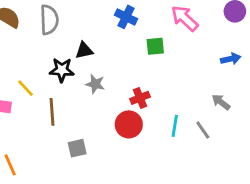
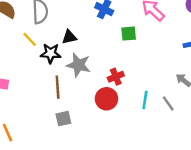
gray star: (95, 84) -> (79, 65), size x1.5
yellow line: (25, 88) -> (30, 39), moved
brown line: (52, 112) -> (58, 87), moved

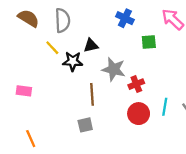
gray star: (79, 65) -> (114, 69), moved
brown line: (58, 87) -> (92, 94), moved
red circle: (106, 99) -> (139, 114), moved

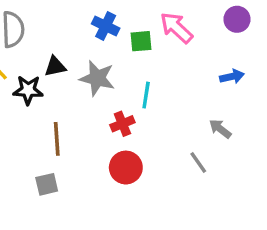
green square: (149, 42) -> (141, 41), moved
gray star: (114, 69) -> (97, 78), moved
cyan line: (165, 107) -> (146, 95), moved

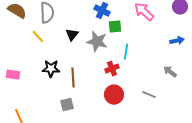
green square: (141, 41) -> (115, 27), moved
black triangle: (55, 66) -> (72, 35), turned -40
black star: (28, 90) -> (51, 69), moved
gray line: (198, 162) -> (149, 95), moved, turned -32

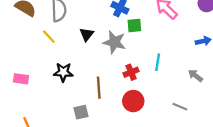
cyan line: (126, 52) -> (158, 62), moved
brown line: (73, 78) -> (99, 88), moved
gray line: (149, 95) -> (180, 107), moved

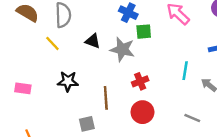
black triangle: (87, 34) -> (93, 41), turned -48
cyan line: (158, 62) -> (185, 71), moved

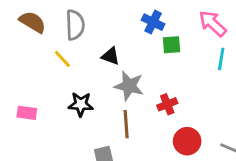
gray star: (122, 49) -> (129, 86), moved
cyan line: (185, 71) -> (221, 59), moved
red circle: (142, 112) -> (187, 141), moved

